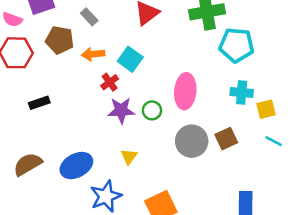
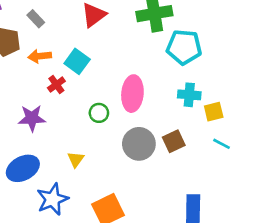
purple star: (121, 110) -> (32, 118), moved

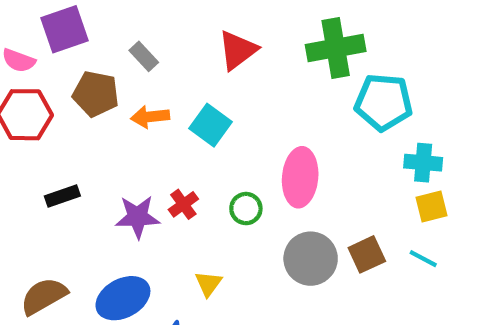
red cross: (56, 85) -> (183, 204), moved
cyan cross: (189, 95) -> (423, 163), moved
cyan line: (221, 144) -> (423, 259), moved

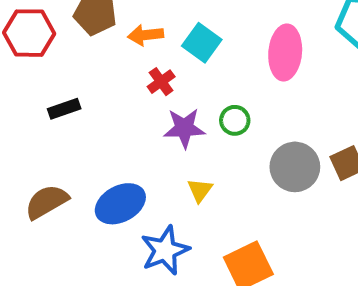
pink ellipse: (300, 177) -> (285, 52), moved
red cross: (183, 204) -> (161, 82), moved
purple star: (138, 217) -> (184, 128), moved

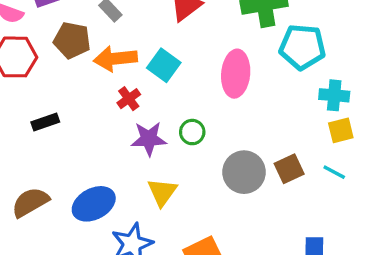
orange arrow: (146, 35) -> (115, 59), size x1.4
yellow triangle: (200, 190) -> (162, 192), size x1.4

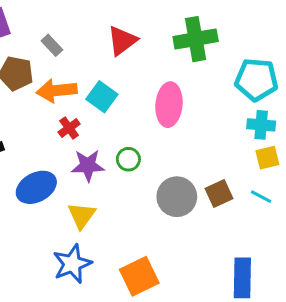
cyan pentagon: (302, 47) -> (256, 80), moved
yellow triangle: (162, 192) -> (82, 215), moved
blue ellipse: (94, 204) -> (36, 187), moved

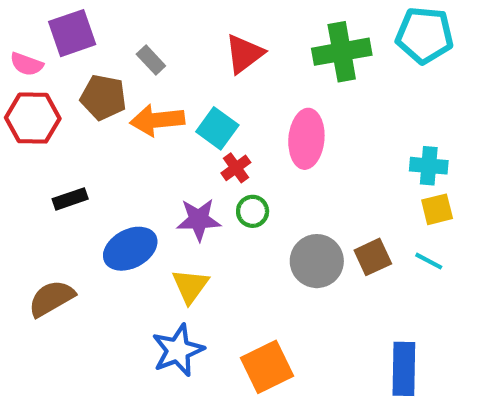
cyan pentagon: (256, 80) -> (425, 35), moved
red cross: (69, 128) -> (236, 168), moved

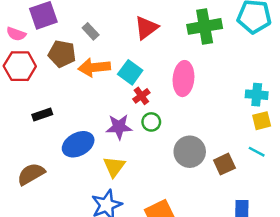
brown square: (373, 257) -> (224, 164), moved

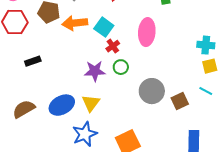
blue ellipse: (78, 144) -> (62, 105), moved

